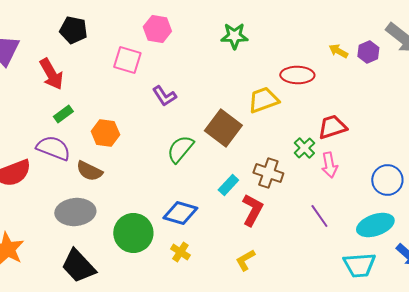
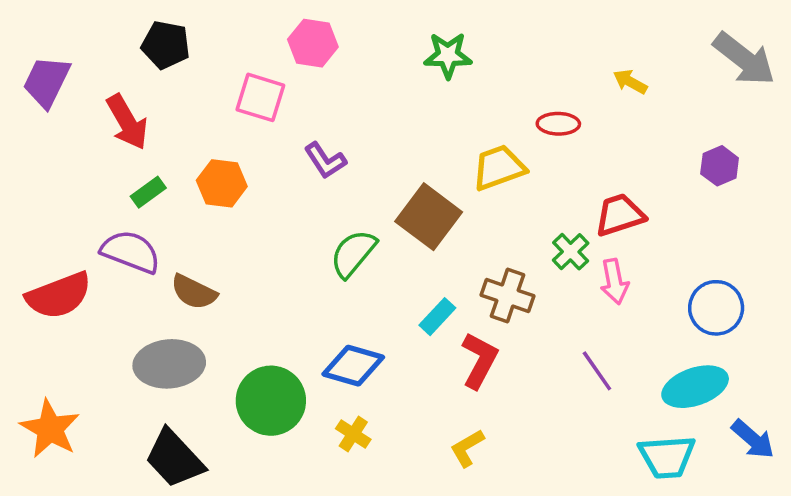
purple hexagon: (368, 52) -> (720, 166), moved
red ellipse: (297, 75) -> (558, 124), size x0.7
orange hexagon: (105, 133) -> (222, 183), moved

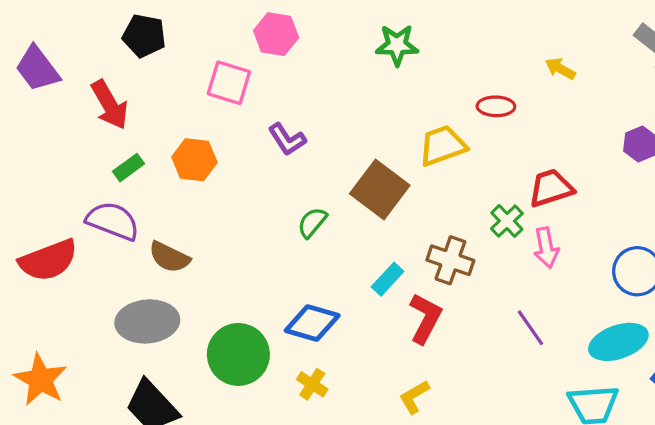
purple trapezoid: (47, 82) -> (37, 69), turned -63
green semicircle: (353, 253) -> (312, 223), size x0.7

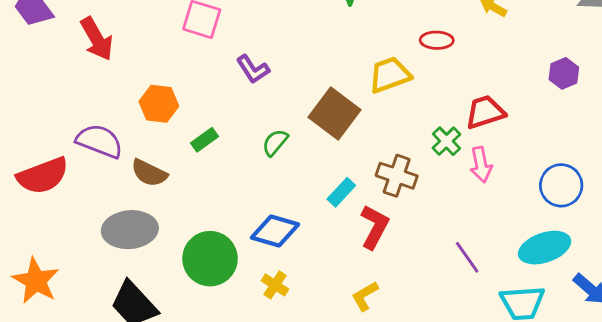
orange hexagon: (194, 160) -> (159, 104), moved
green rectangle: (128, 168) -> (204, 140), moved
purple line: (530, 328) -> (467, 257), moved

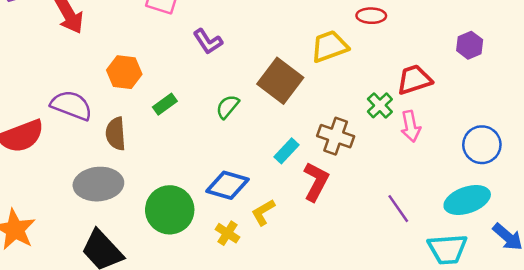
purple hexagon: (564, 73) -> (470, 45), moved
brown semicircle: (149, 173) -> (116, 134), turned 60
yellow L-shape: (365, 296) -> (263, 212), moved

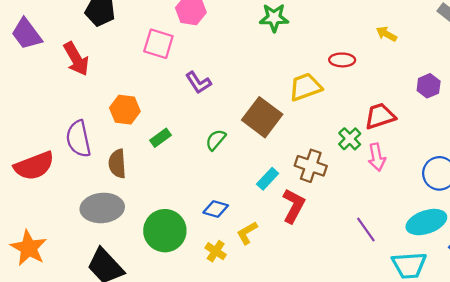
purple semicircle: (71, 105) -> (78, 139), turned -123
blue diamond: (227, 185) -> (216, 209), size x0.7

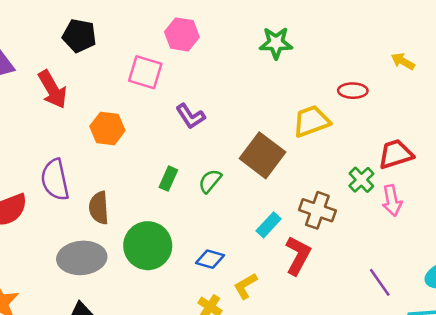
orange hexagon: (125, 110) -> (107, 128), moved
green rectangle: (161, 138) -> (168, 179), moved, turned -30
green circle: (165, 231) -> (148, 246), moved

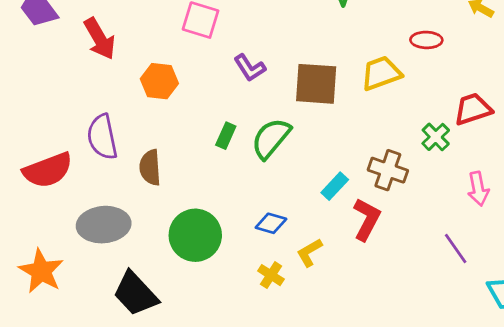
brown square: (262, 155) -> (316, 84), moved, turned -33
green semicircle: (210, 181) -> (271, 138), size x1.6
pink arrow: (392, 201) -> (478, 189), moved
green circle: (148, 246) -> (195, 235), moved
gray ellipse: (82, 258) -> (104, 225), moved

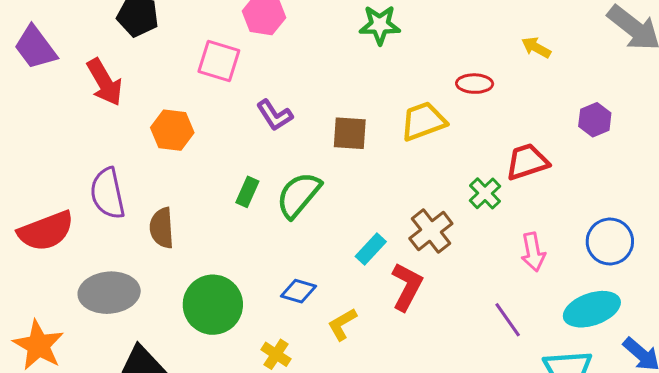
brown square: (316, 84) -> (350, 133), size x0.7
brown cross: (388, 170) -> (431, 231), turned 33
yellow cross: (271, 275) -> (276, 354), moved

